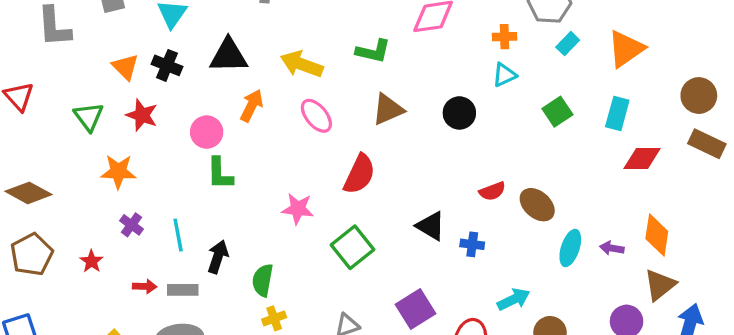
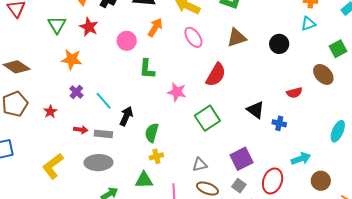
green L-shape: (220, 174) -> (147, 69), moved
brown ellipse: (537, 205) -> (323, 74), moved
cyan line: (178, 235) -> (104, 101), turned -36

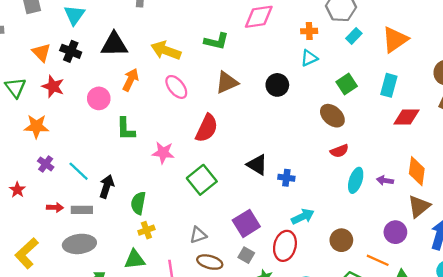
red semicircle: (294, 93) -> (339, 151), moved
cyan arrow: (301, 159) -> (303, 217), moved

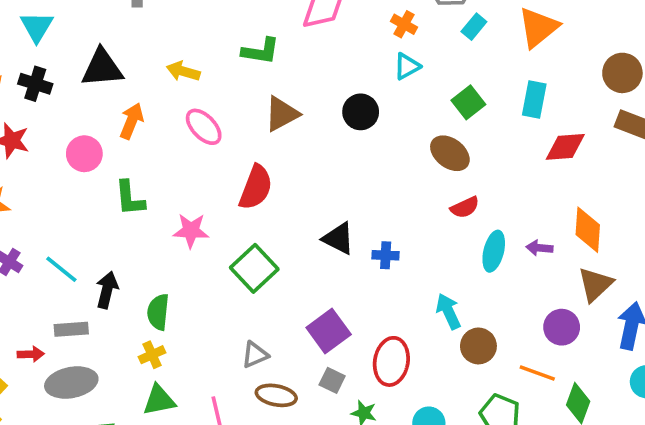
orange cross: (309, 31) -> (404, 24), turned 35
yellow arrow: (166, 50) -> (183, 71), size x0.7
red arrow: (55, 207) -> (31, 354), moved
cyan arrow: (303, 217) -> (448, 311), moved, turned -85
yellow cross: (146, 230) -> (152, 355), moved

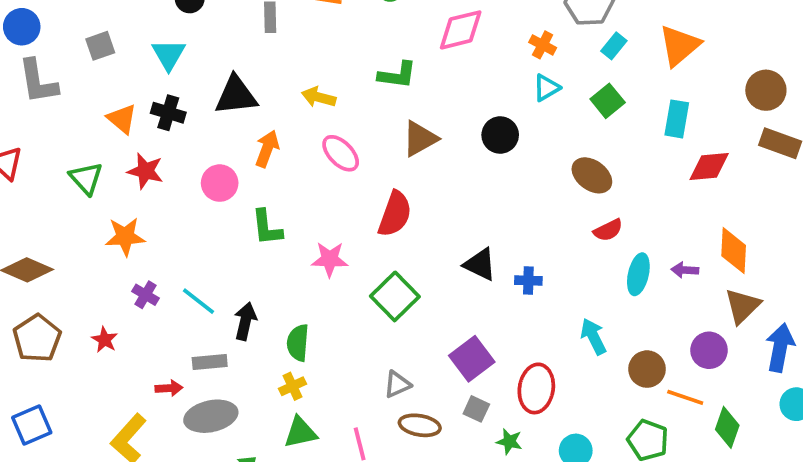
green square: (468, 102) -> (608, 101), moved
brown circle: (478, 346) -> (647, 369), moved

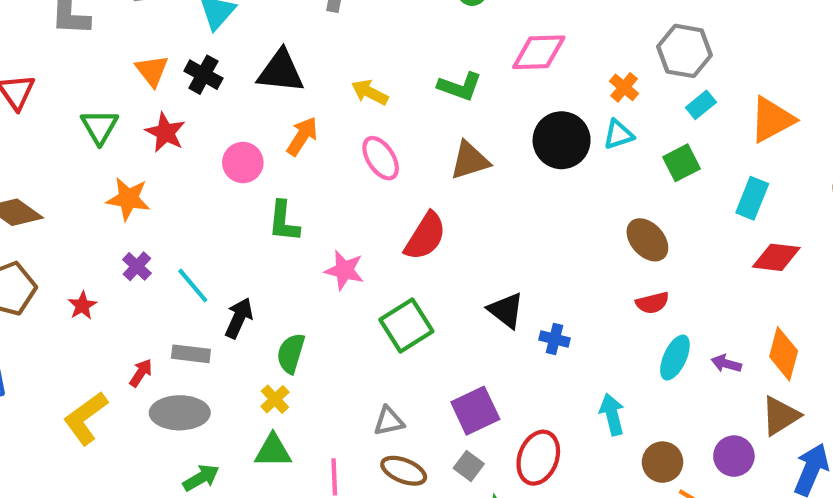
black circle: (500, 135) -> (562, 140), moved, size x1.4
yellow cross: (292, 386) -> (275, 399), turned -30
red arrow: (169, 388) -> (141, 373), turned -65

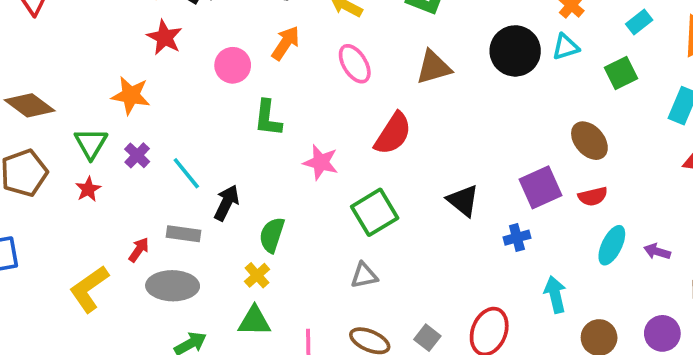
green triangle: (99, 127) -> (91, 143), moved
blue cross: (555, 339) -> (517, 238), moved, turned -30
purple square: (475, 411) -> (541, 187), moved
gray triangle: (389, 421) -> (364, 275), moved

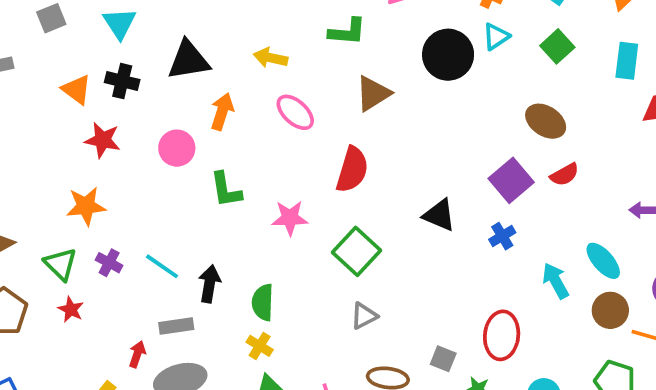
cyan ellipse: (612, 245) -> (603, 261), moved, turned -51

